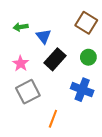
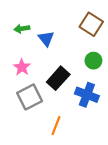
black rectangle: (55, 59) -> (58, 78), moved

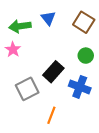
green arrow: (22, 29) -> (20, 26), size x1.5
blue triangle: (46, 39) -> (48, 18), moved
pink star: (22, 67) -> (13, 49), moved

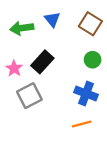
pink star: (13, 49) -> (14, 68), moved
black rectangle: (53, 72) -> (42, 62), moved
orange line: (51, 115) -> (82, 124), moved, turned 54

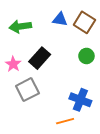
blue triangle: (52, 19) -> (60, 19), moved, turned -42
blue cross: (86, 93) -> (80, 100), moved
orange line: (82, 124) -> (65, 121), moved

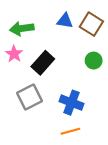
pink star: (13, 64) -> (14, 54), moved
blue cross: (80, 100) -> (71, 103), moved

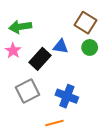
blue triangle: (65, 21) -> (61, 46), moved
green circle: (94, 61) -> (90, 47), moved
orange line: (70, 131) -> (54, 123), moved

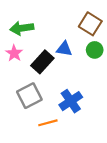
blue cross: (67, 96) -> (71, 101), turned 35
orange line: (54, 123) -> (48, 123), moved

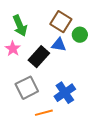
brown square: (90, 24) -> (61, 22), moved
green arrow: (22, 28) -> (20, 26), turned -105
green circle: (95, 50) -> (80, 35), moved

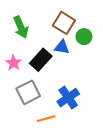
pink star: (13, 49) -> (13, 63), moved

